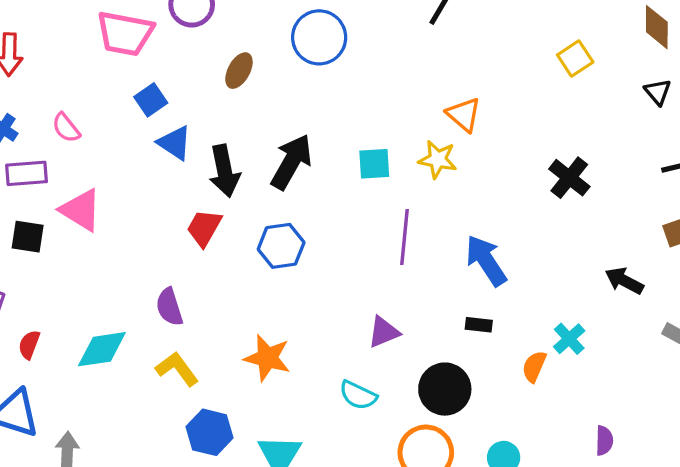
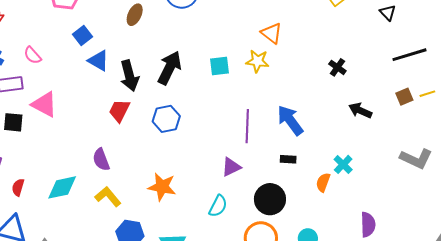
black cross: (569, 178) -> (337, 67), size x0.7
purple line: (405, 237) -> (247, 126), moved
black arrow: (624, 281) -> (360, 110), moved
cyan semicircle: (358, 395) -> (218, 206), turned -85
purple semicircle: (604, 441) -> (368, 225), size x1.4

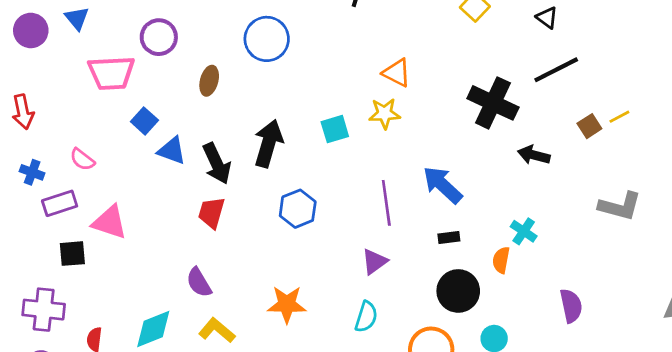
black line: (410, 55) -> (556, 70), moved
black cross: (337, 67) -> (493, 103), size x2.0
blue hexagon: (166, 119) -> (298, 209), moved
black circle: (270, 199) -> (458, 291), moved

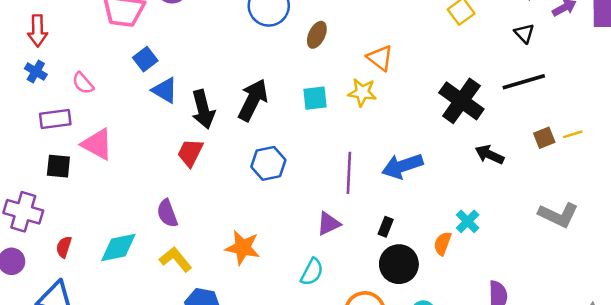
brown ellipse: (209, 81) -> (317, 35), moved
blue cross: (32, 172) -> (36, 72), moved
blue arrow: (442, 185) -> (402, 166), turned -72
black rectangle: (449, 237) -> (386, 227), moved, turned -72

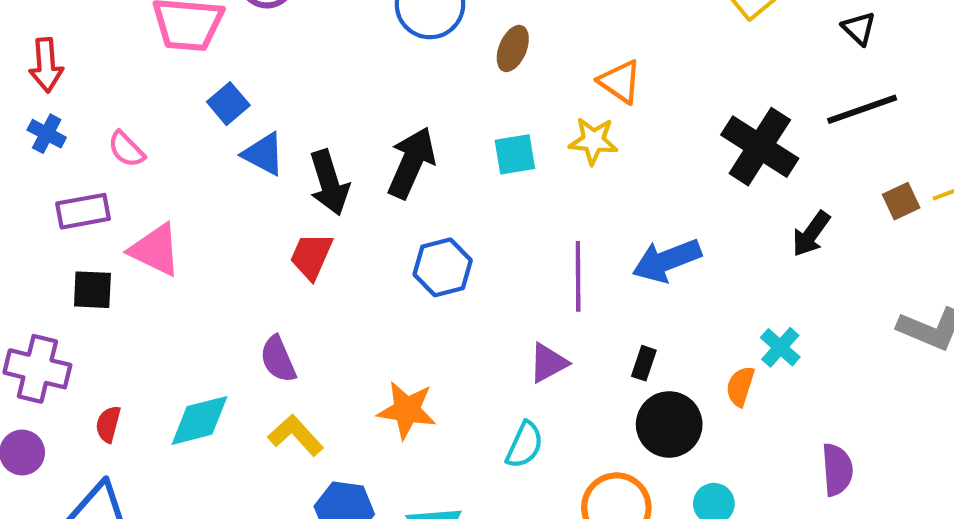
black arrow: (489, 155) -> (811, 234), turned -76

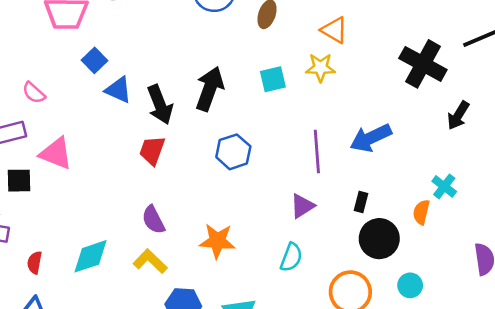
purple semicircle: (278, 359) -> (153, 220), moved

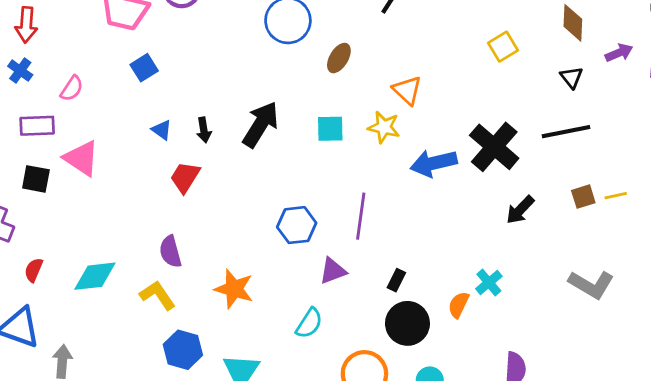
blue triangle: (118, 90) -> (162, 130), moved, size x0.7
pink semicircle: (34, 93) -> (72, 88), turned -110
black arrow: (160, 105) -> (204, 130), size x0.6
blue arrow: (371, 138) -> (434, 163), moved
blue hexagon: (233, 152) -> (297, 225), moved

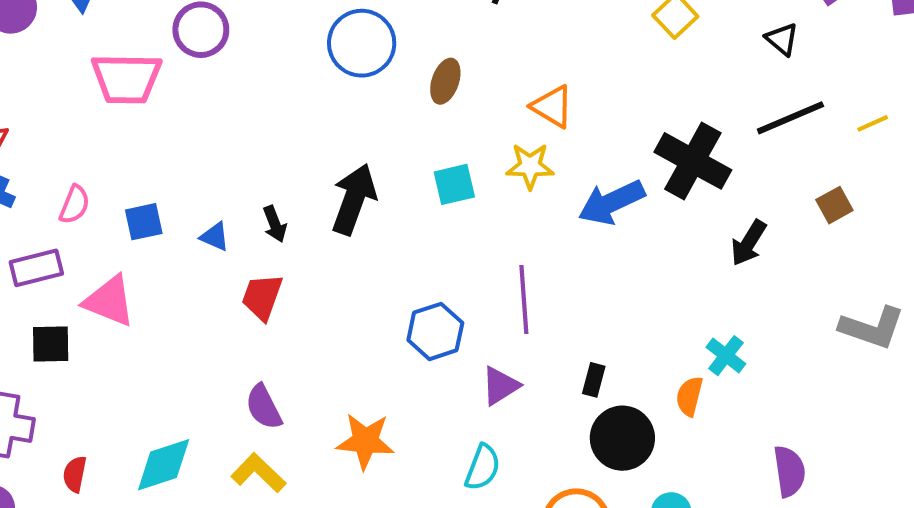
blue square: (144, 68) -> (144, 222), moved, turned 32
yellow line: (616, 196) -> (873, 123), moved

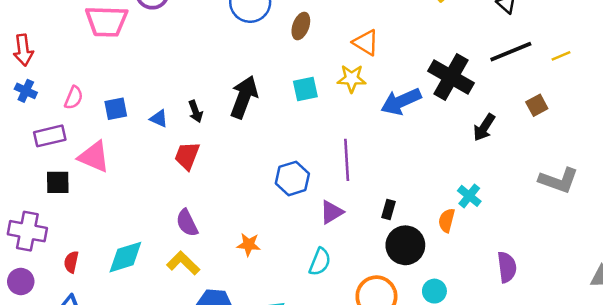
orange star: (365, 441) -> (249, 245), size x0.7

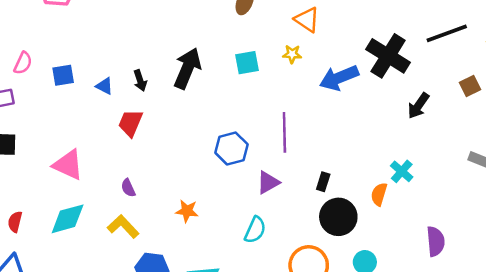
yellow star: (352, 79) -> (292, 54), size x0.7
pink triangle: (94, 157) -> (68, 165), moved
purple semicircle: (187, 223) -> (128, 188), size x0.7

